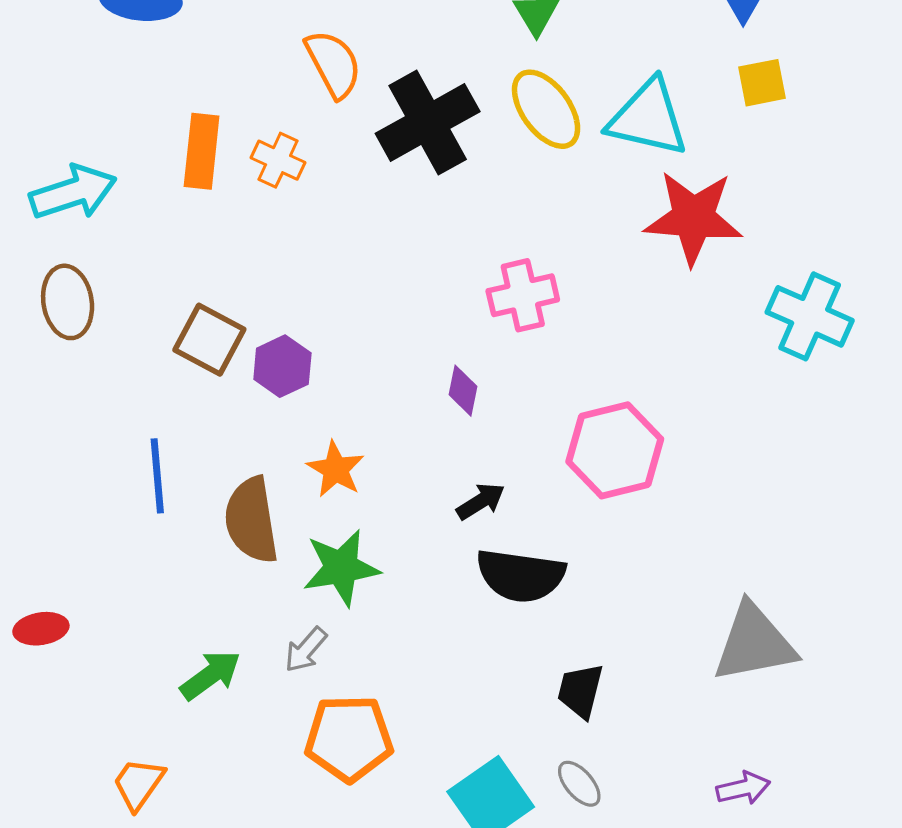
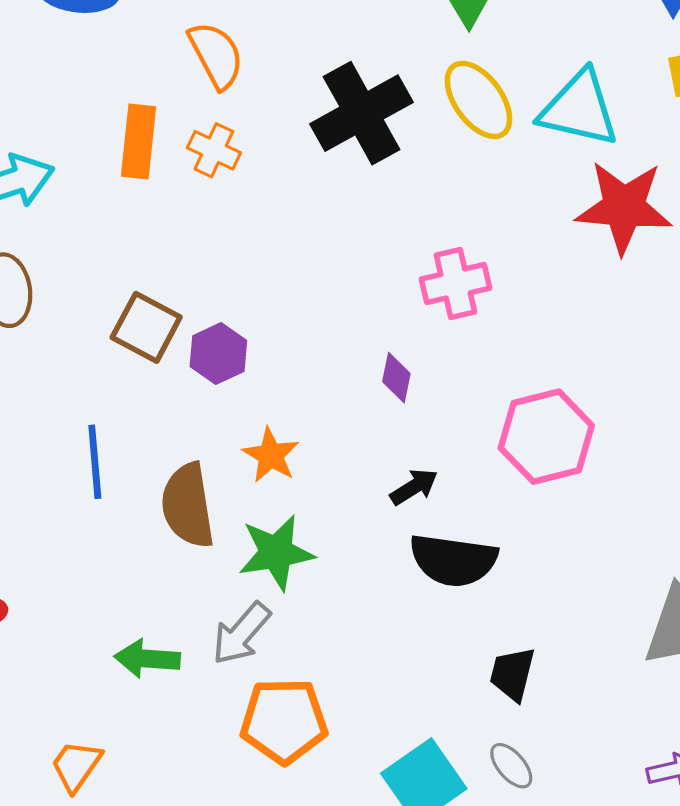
orange semicircle: (333, 64) -> (216, 55), moved
gray arrow: (306, 650) -> (241, 633), size x1.4
green arrow: (210, 675) -> (147, 659), turned -140

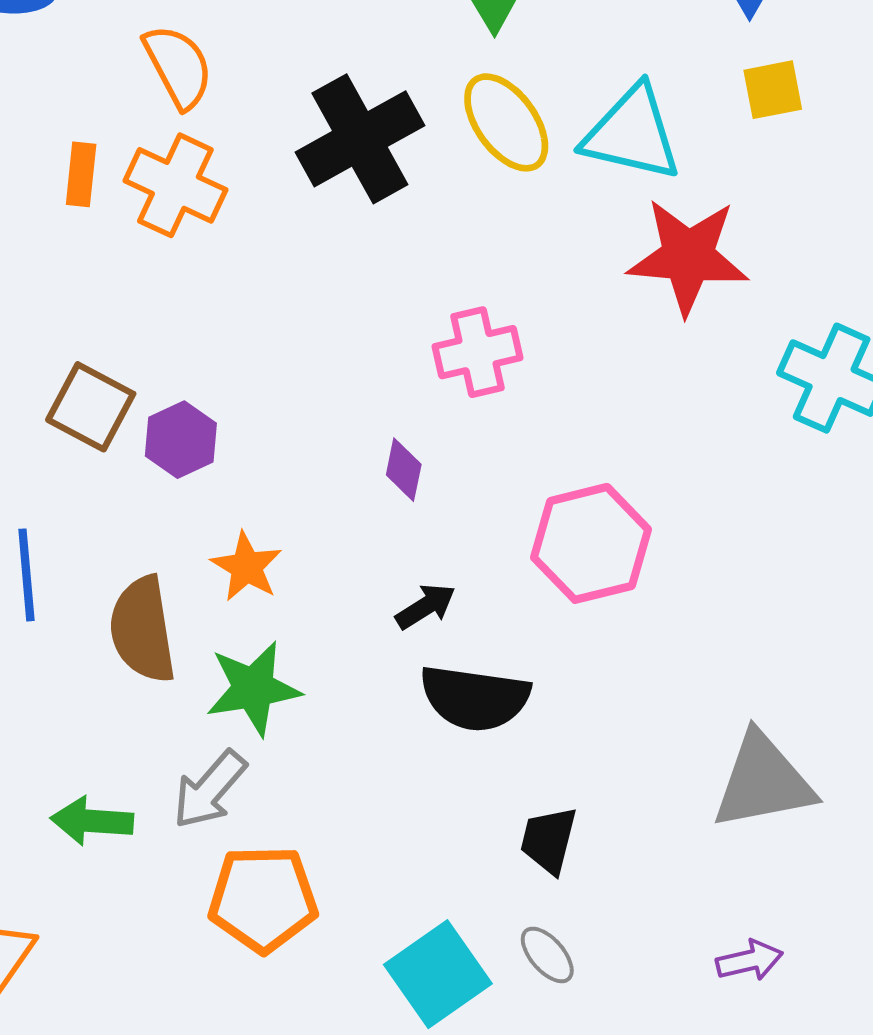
orange rectangle: (138, 141) -> (81, 174), size x0.7
orange cross: (214, 150) -> (175, 185), size x1.5

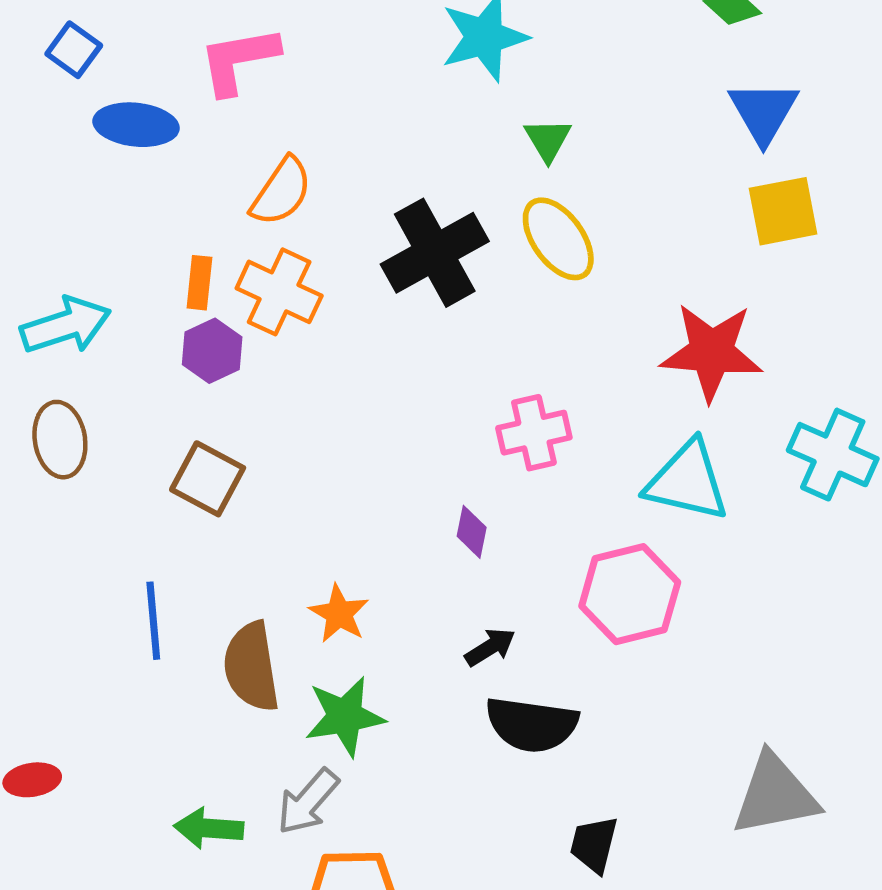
orange semicircle: (178, 66) -> (281, 192), turned 62
yellow square: (773, 90) -> (783, 211), size x1.4
cyan triangle: (632, 133) -> (687, 481), moved
purple hexagon: (181, 440) -> (212, 351), moved

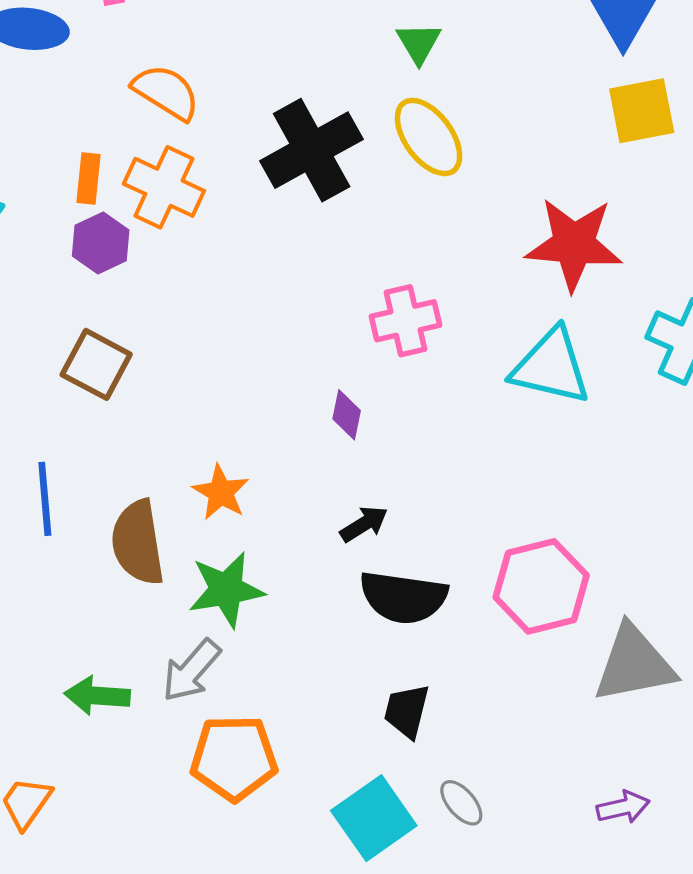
orange semicircle: (281, 192) -> (166, 92), turned -92
pink hexagon: (630, 594) -> (541, 586), moved
black trapezoid: (594, 844) -> (407, 711), moved

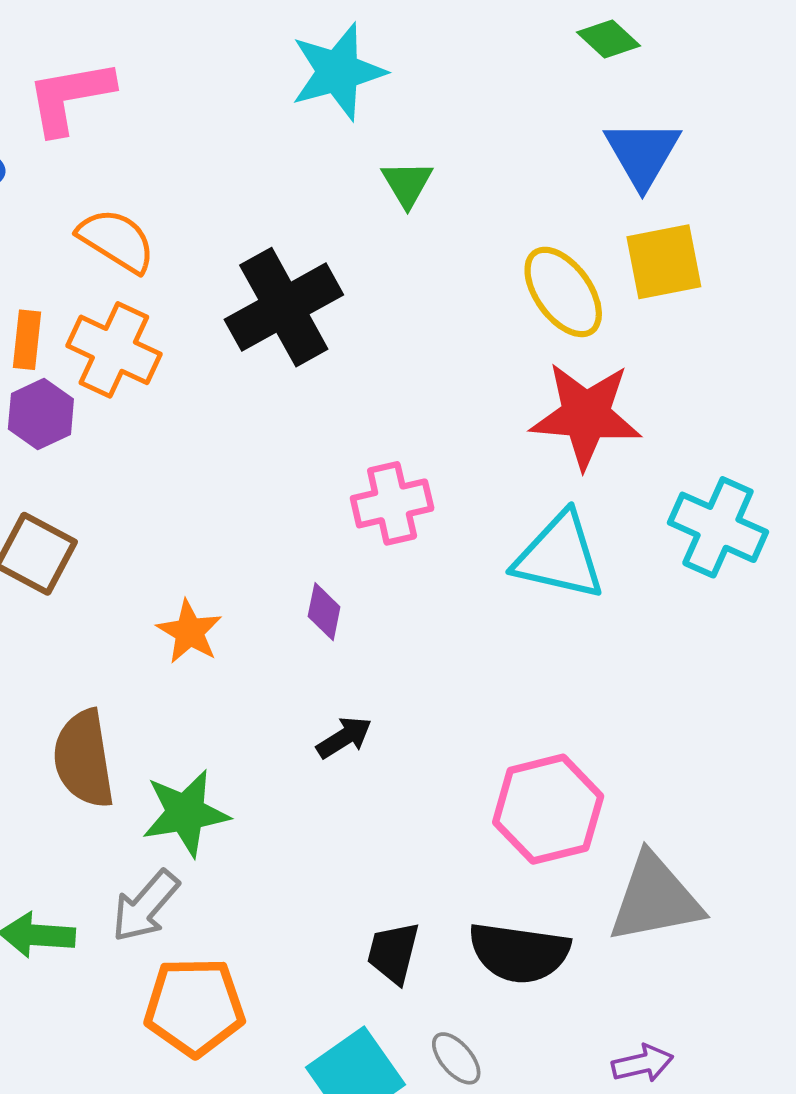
yellow ellipse: (429, 137) -> (563, 292), moved
orange star: (221, 492) -> (189, 632), moved
black semicircle: (403, 597) -> (519, 953), moved

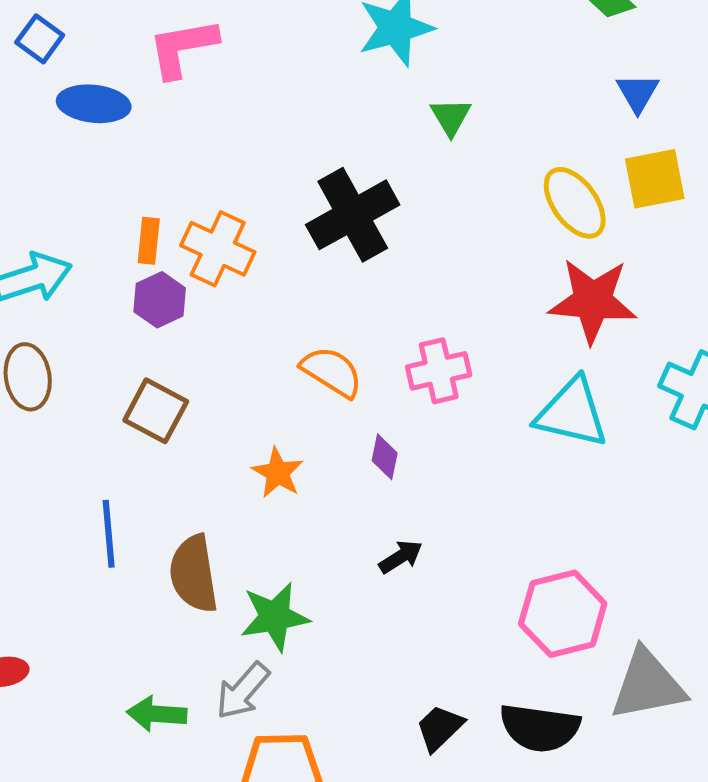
blue triangle: (642, 154) -> (638, 93), size x0.7
orange semicircle: (116, 240) -> (332, 372), moved
black trapezoid: (393, 953) -> (440, 728), turned 32

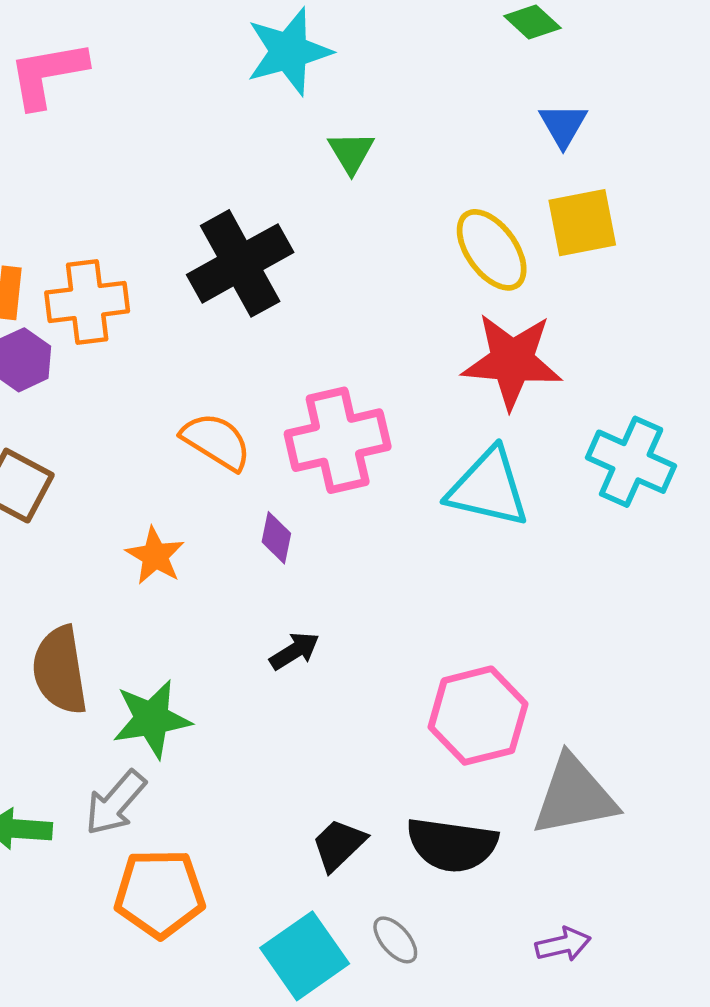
orange cross: (218, 249) -> (87, 302), turned -32
pink cross: (439, 371) -> (338, 440), size x1.4

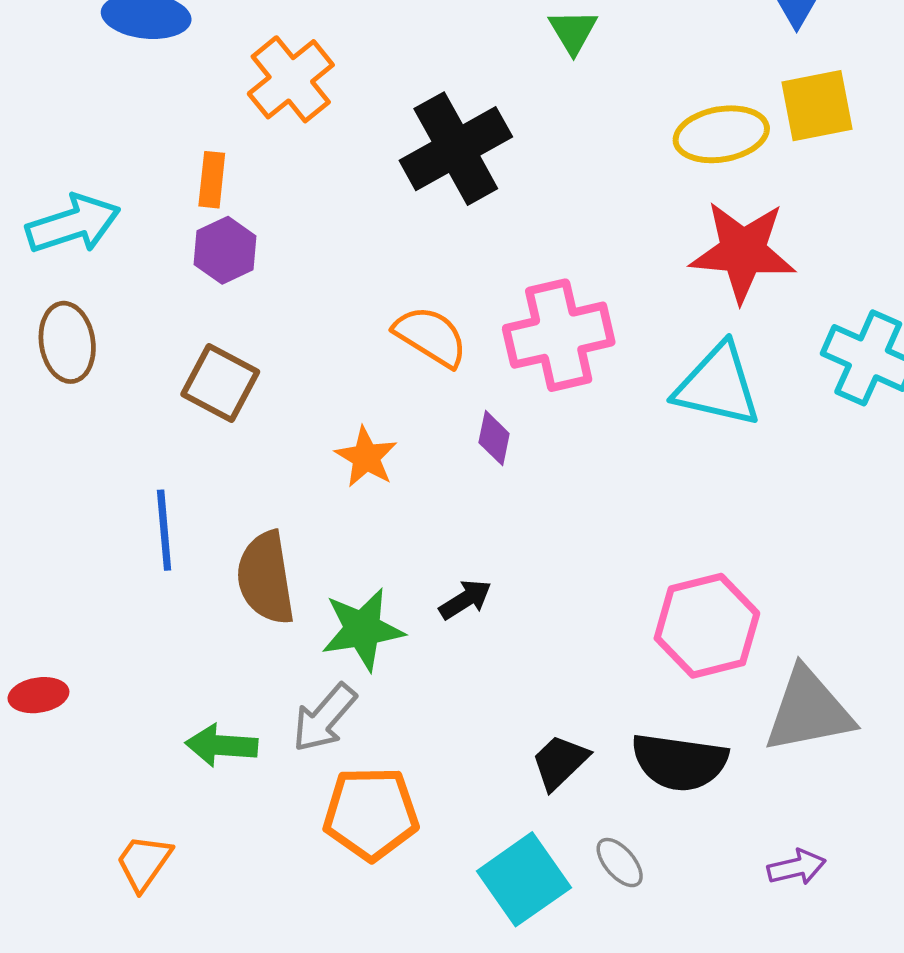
yellow ellipse: (492, 250) -> (721, 134), turned -64
orange cross: (87, 302) -> (291, 79), moved, turned -32
black arrow: (294, 651) -> (465, 599), moved

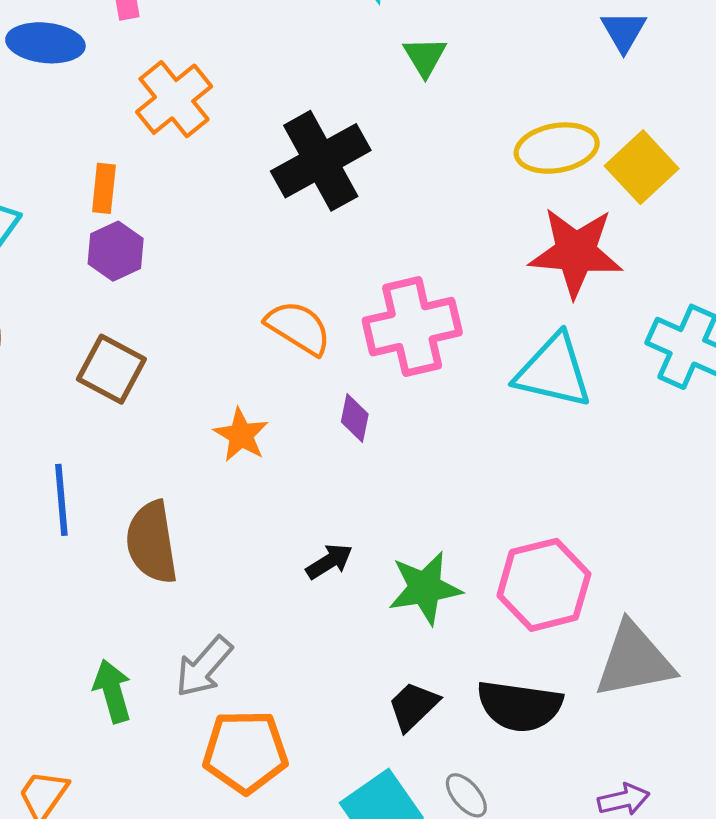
yellow square: (817, 106) -> (642, 167), moved, turned -32
green star: (363, 629) -> (425, 588), moved
green arrow: (221, 745) -> (112, 691), turned 70

